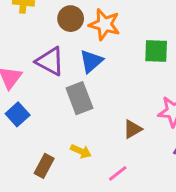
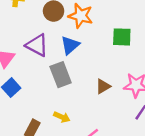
brown triangle: (133, 129) -> (103, 86), moved

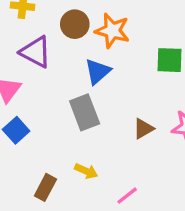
purple triangle: (37, 45) -> (36, 52), moved

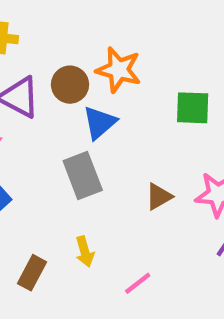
brown circle: (75, 24) -> (70, 85), moved
yellow arrow: (86, 171) -> (85, 252), turned 50

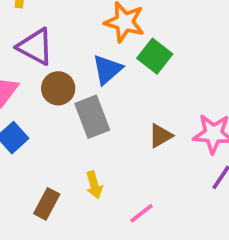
brown circle: (70, 85) -> (58, 88), moved
green square: (193, 108) -> (155, 56), moved, turned 36

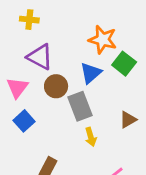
yellow arrow: (94, 185) -> (91, 137), moved

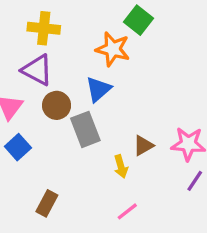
yellow cross: (29, 20) -> (44, 28), moved, size x1.4
green square: (124, 64) -> (138, 20), moved
yellow arrow: (91, 137) -> (121, 166), moved

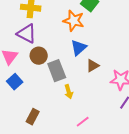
blue triangle: (98, 89) -> (79, 48), moved
brown triangle: (143, 146) -> (93, 66), moved
yellow arrow: (121, 166) -> (69, 92), moved

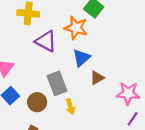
purple triangle: (27, 34) -> (46, 41), moved
brown circle: (39, 56) -> (37, 102), moved

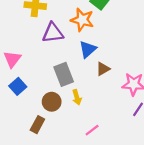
purple triangle: (46, 41) -> (53, 33), turned -35
brown circle: (37, 102) -> (52, 102), moved

